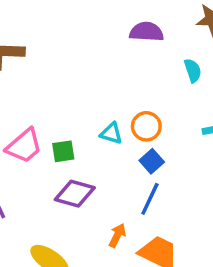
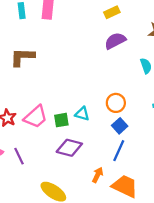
purple semicircle: (146, 32) -> (115, 41), turned -30
cyan triangle: (111, 133) -> (82, 114), moved

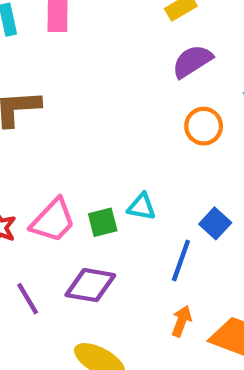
orange circle: (116, 103) -> (204, 126), moved
purple diamond: (69, 148) -> (90, 285), moved
blue line: (119, 151) -> (181, 260), moved

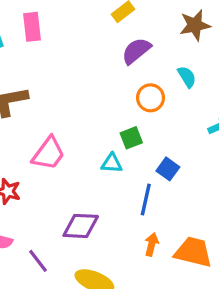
pink trapezoid: (53, 220) -> (48, 153), moved
green square: (103, 222) -> (131, 138), moved
purple line: (28, 299) -> (38, 261), moved

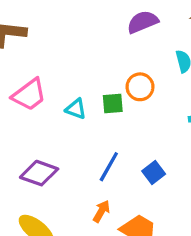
orange circle: (150, 98) -> (140, 87), moved
cyan triangle: (112, 163) -> (76, 109), moved
blue square: (168, 169) -> (154, 172), moved

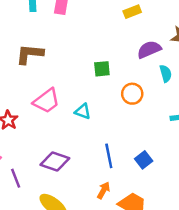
purple semicircle: (143, 22) -> (149, 50), moved
green square: (113, 104) -> (102, 69), moved
blue line: (109, 167) -> (109, 156), turned -40

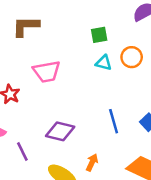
pink trapezoid: (46, 101) -> (47, 72), turned 32
cyan triangle: (83, 111) -> (104, 63), moved
orange arrow: (104, 190) -> (92, 162), moved

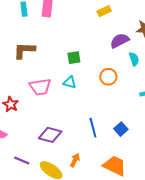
green square: (99, 35) -> (74, 58), moved
cyan triangle: (104, 63) -> (70, 82), moved
purple line: (22, 152) -> (22, 161), moved, turned -42

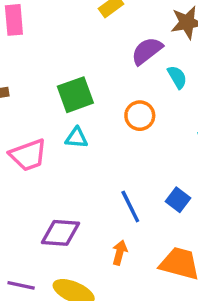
green square: (74, 58) -> (75, 95), size x1.5
orange arrow: (75, 160) -> (120, 253), moved

